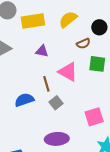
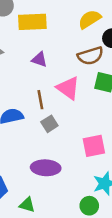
yellow semicircle: (68, 19) -> (90, 19), moved
brown semicircle: (83, 44) -> (90, 56), size x1.5

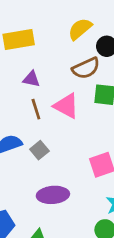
brown line: (40, 100) -> (36, 109), moved
gray square: (49, 124) -> (39, 150), moved

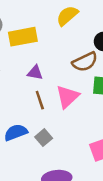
yellow semicircle: (80, 29) -> (67, 16), moved
pink triangle: (66, 106) -> (67, 97), turned 50

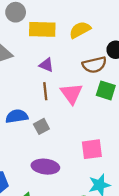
yellow semicircle: (67, 16) -> (80, 30), moved
pink triangle: (67, 97) -> (71, 93), turned -35

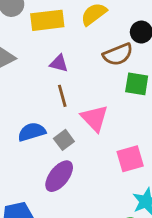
pink triangle: (71, 93) -> (95, 118), moved
purple ellipse: (45, 167) -> (59, 176), moved, turned -50

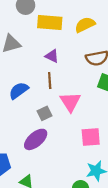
blue semicircle: (32, 132) -> (19, 91), moved, turned -30

